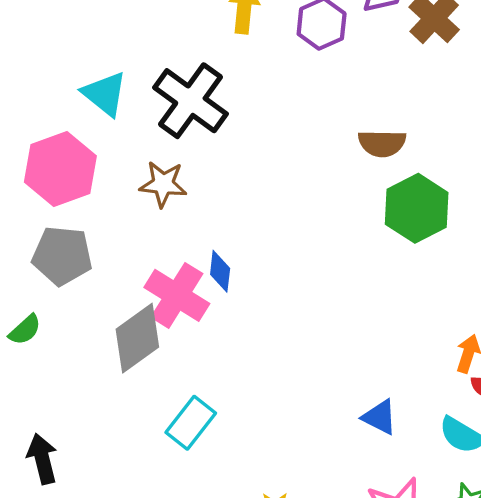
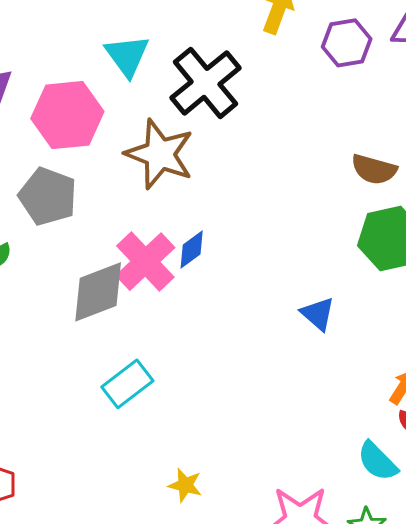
brown star: (163, 184) -> (160, 154), size x1.5
blue diamond: (220, 271) -> (192, 250), turned 33
blue triangle: (380, 417) -> (318, 314), moved

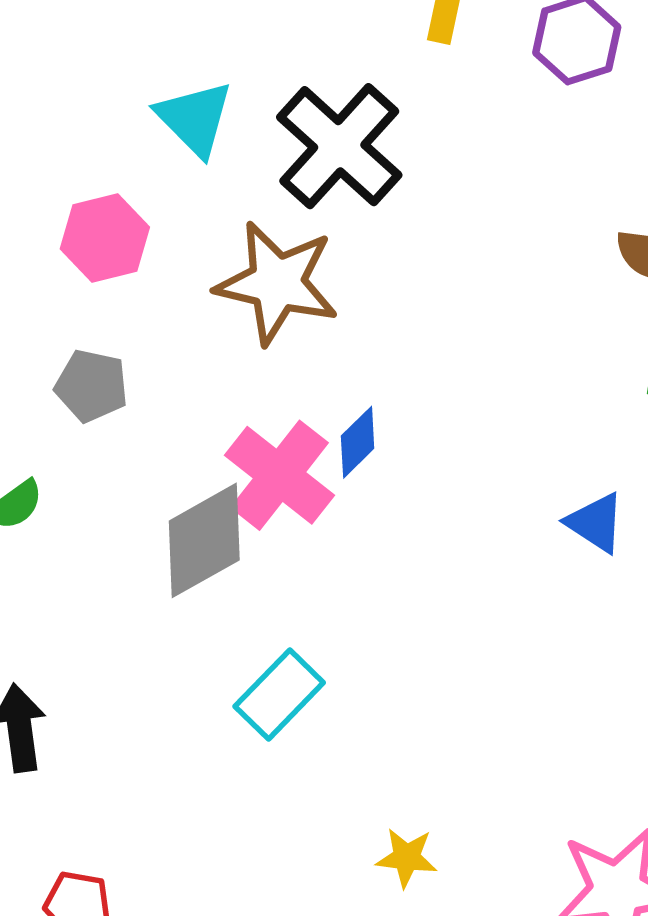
pink hexagon: (67, 115) -> (105, 238), size x0.7
gray pentagon: (48, 196) -> (92, 386), size x0.7

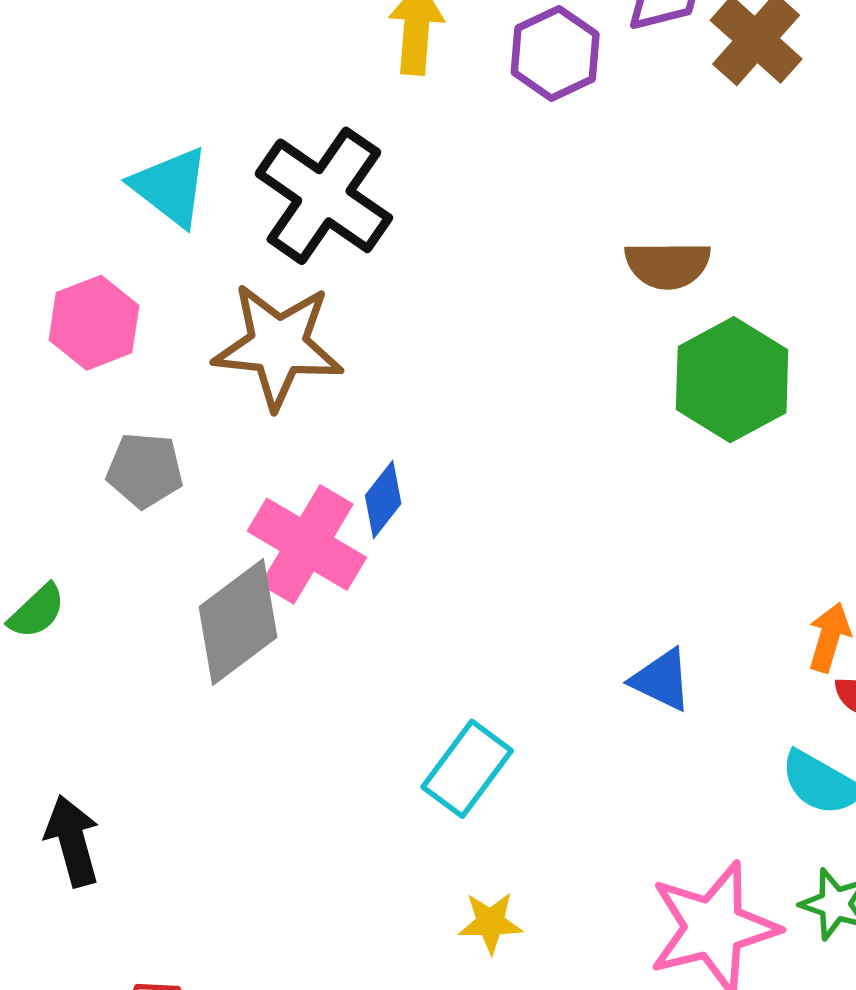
gray pentagon: (92, 386) -> (145, 470), moved
blue triangle: (596, 523) -> (662, 680), moved
cyan rectangle: (279, 694) -> (467, 769), moved

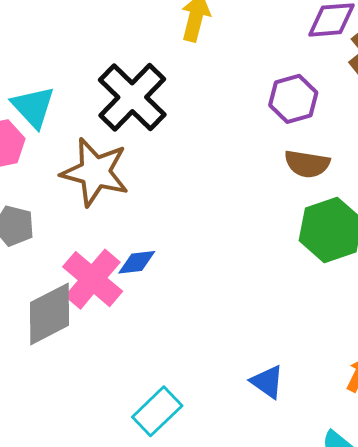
purple hexagon: (555, 53) -> (293, 99), moved
cyan triangle: (170, 187) -> (33, 107), moved
blue diamond: (383, 499) -> (137, 262), turned 36

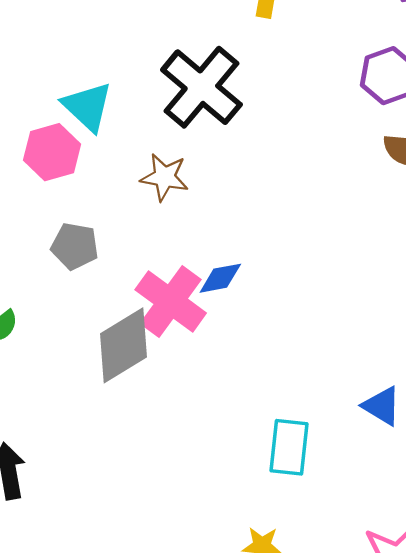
brown star: (95, 172) -> (164, 177), size x0.6
cyan rectangle: (157, 411) -> (289, 447), moved, turned -36

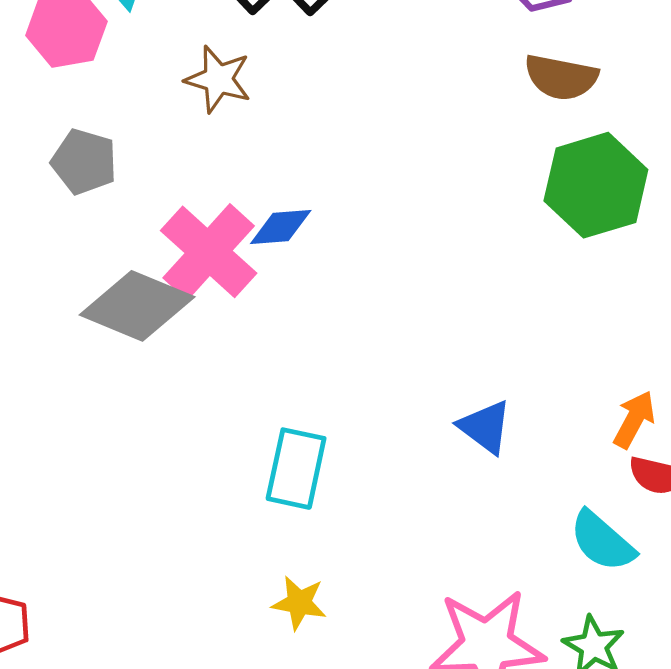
gray diamond: (124, 345) -> (137, 306), turned 48
cyan rectangle: (289, 447) -> (296, 469), moved

